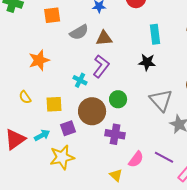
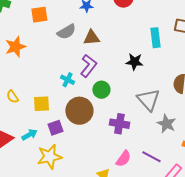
cyan rectangle: (155, 34) -> (155, 38), moved
orange star: (39, 60) -> (15, 47), moved
green circle: (118, 99) -> (101, 90), moved
purple cross: (115, 134) -> (119, 124), moved

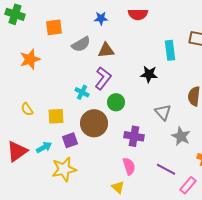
gray triangle: (148, 100) -> (163, 112), size x0.7
pink semicircle: (123, 159) -> (129, 166), moved, turned -54

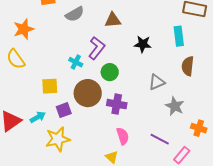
brown triangle: (106, 50) -> (113, 20), moved
cyan rectangle: (170, 50) -> (179, 36), moved
yellow semicircle: (27, 109) -> (16, 59), moved, size x1.5
gray triangle: (163, 112) -> (157, 82), turned 48
purple cross: (134, 136) -> (117, 104), moved

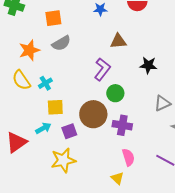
gray semicircle: (75, 14) -> (61, 43), moved
cyan cross: (76, 62) -> (45, 83), moved, turned 32
cyan arrow: (38, 117) -> (43, 128), moved

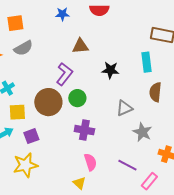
brown circle: (93, 114) -> (48, 102), moved

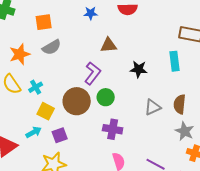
brown semicircle: (155, 92) -> (180, 104), moved
yellow square: (17, 112) -> (46, 111), turned 30
gray star: (142, 132) -> (185, 131), moved

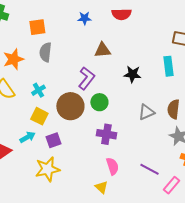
gray semicircle: (52, 47) -> (45, 52), turned 126
cyan cross: (36, 87) -> (38, 90), moved

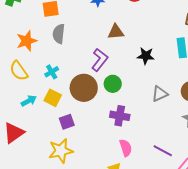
cyan arrow: (27, 137) -> (29, 101), moved

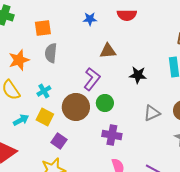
purple square: (67, 122) -> (59, 141), turned -35

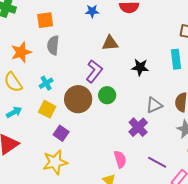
cyan arrow: (21, 120) -> (14, 112), moved
purple cross: (112, 135) -> (138, 127), moved, turned 36

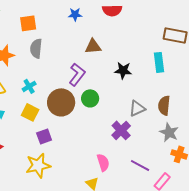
purple square: (61, 133) -> (44, 136), turned 35

